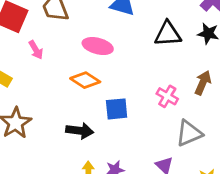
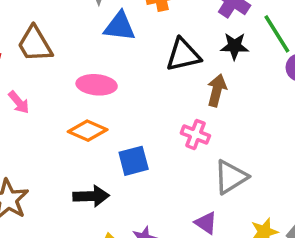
brown arrow: (203, 83) -> (217, 90), moved

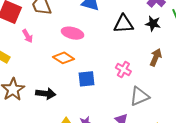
brown arrow: (217, 90) -> (156, 57), moved
black arrow: (91, 196) -> (46, 94), moved

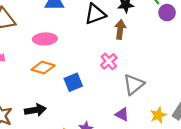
brown arrow: (156, 57) -> (120, 29), moved
pink cross: (123, 69) -> (109, 61), turned 35

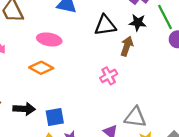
blue square: (73, 82) -> (55, 117), moved
gray triangle: (134, 84) -> (135, 117), moved, turned 35

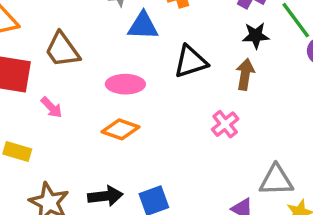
black triangle: (105, 25) -> (191, 62), moved

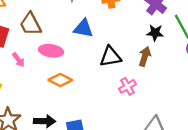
blue triangle: (143, 26) -> (83, 28), moved
black triangle: (191, 62) -> (110, 57), moved
pink ellipse: (125, 84) -> (51, 51), moved

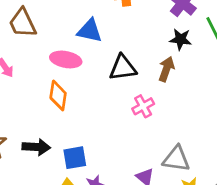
pink ellipse: (51, 51) -> (66, 59), moved
orange diamond: (60, 80) -> (58, 95), turned 70

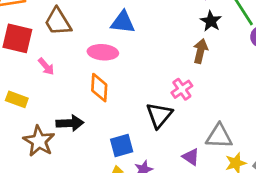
black star: (180, 39) -> (211, 21), turned 30
black triangle: (123, 68) -> (159, 115), moved, turned -36
black arrow: (36, 147) -> (70, 123), moved

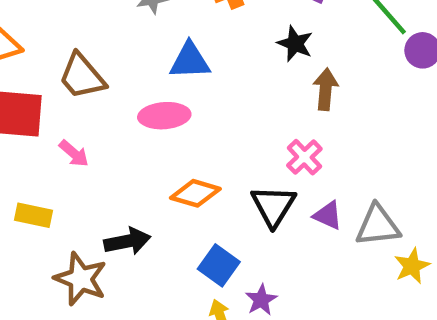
black star: (211, 21) -> (295, 44), moved
orange diamond: (99, 88) -> (195, 193), moved, turned -68
blue square: (122, 146) -> (219, 265), turned -30
purple triangle: (191, 157) -> (328, 215), moved

